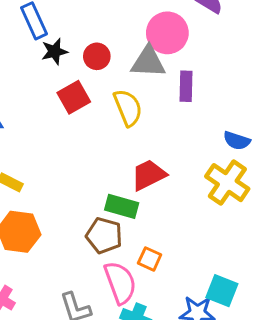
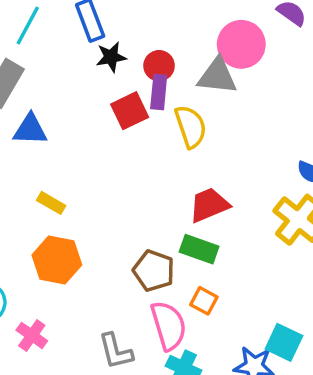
purple rectangle: (186, 86) -> (159, 92), moved
green rectangle: (122, 206) -> (199, 249), moved

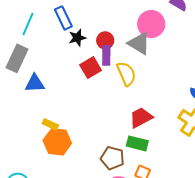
gray triangle: (217, 76) -> (139, 43), turned 30
orange hexagon: (57, 260) -> (57, 142), moved

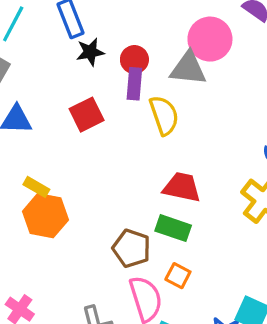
gray triangle: (139, 43) -> (188, 68), turned -30
red square: (91, 68) -> (87, 115), moved
red trapezoid: (141, 118) -> (182, 187), turned 35

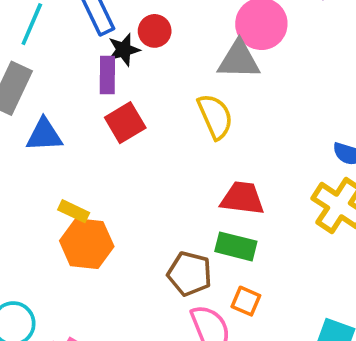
red circle: (134, 60) -> (155, 31), moved
purple rectangle: (134, 84) -> (107, 75), moved

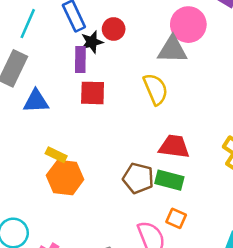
red square: (125, 123) -> (93, 93), turned 32
brown pentagon: (190, 274) -> (138, 178), moved

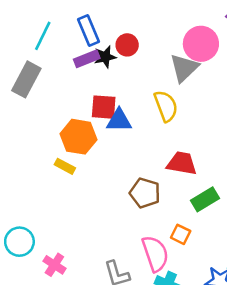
gray triangle: (172, 50) -> (184, 68), turned -48
purple rectangle: (80, 60) -> (87, 59), moved, turned 65
blue triangle: (36, 101) -> (119, 120), moved
orange hexagon: (65, 177) -> (79, 137), moved
green rectangle: (169, 180) -> (205, 199), moved, turned -48

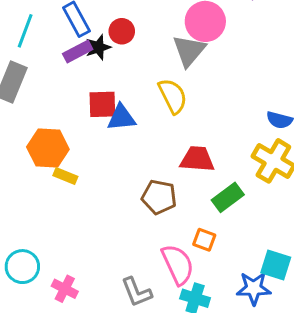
orange hexagon: (79, 137) -> (48, 148), moved

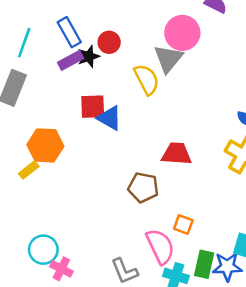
yellow semicircle: (173, 96) -> (147, 79), moved
blue triangle: (121, 118) -> (109, 118), turned 36
yellow rectangle: (65, 176) -> (29, 170), moved, turned -60
green rectangle: (228, 197) -> (204, 264), moved, turned -40
cyan circle: (22, 267) -> (43, 250), moved

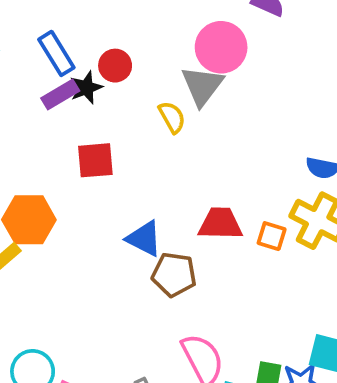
yellow semicircle: (147, 79) -> (172, 117), size x0.7
blue triangle: (109, 118) -> (144, 239), moved
orange square: (183, 224) -> (272, 236), moved

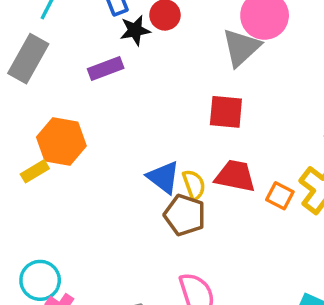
purple rectangle: (60, 94) -> (106, 69), moved
yellow semicircle: (172, 117) -> (194, 185), moved
red square: (95, 160) -> (226, 112), moved

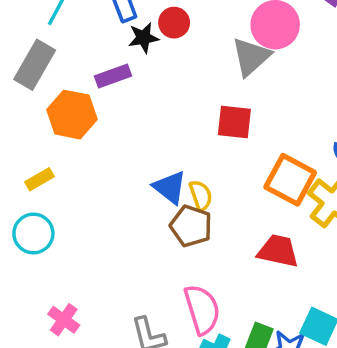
orange hexagon: (61, 142) -> (72, 115), moved
red trapezoid: (235, 176) -> (278, 251), moved
orange square: (280, 196) -> (290, 180), moved, size x1.8
cyan circle: (40, 280) -> (33, 234), moved

